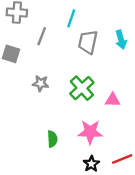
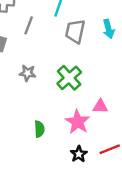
pink triangle: (113, 100) -> (100, 106), moved
pink star: (90, 132) -> (78, 122), turned 30

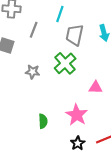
green cross: (69, 78) -> (65, 63), moved
pink triangle: (100, 106) -> (96, 88), moved

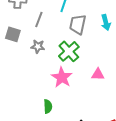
gray star: (33, 72) -> (38, 46), moved
pink star: (77, 115) -> (62, 77), moved

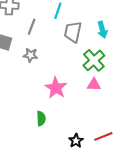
green cross: (69, 51) -> (94, 60), moved

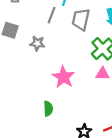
gray line: (32, 27) -> (51, 15), moved

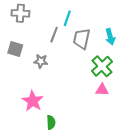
pink star: (63, 77) -> (33, 101), moved

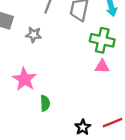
green cross: (102, 66) -> (102, 40), turned -35

